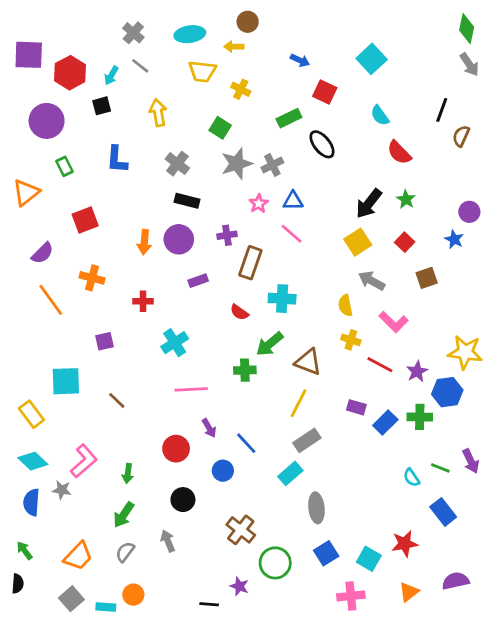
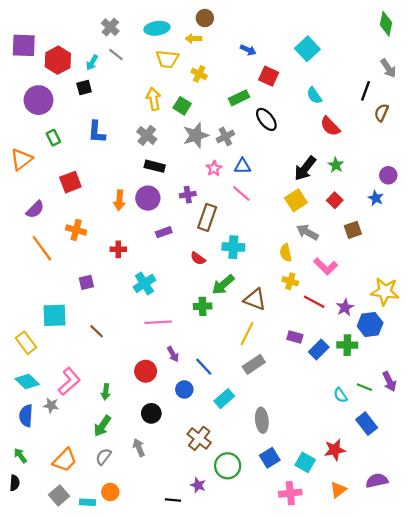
gray arrow: (469, 64) -> (388, 68), moved
yellow arrow: (158, 113) -> (154, 99), moved
cyan rectangle: (290, 473) -> (224, 399), moved

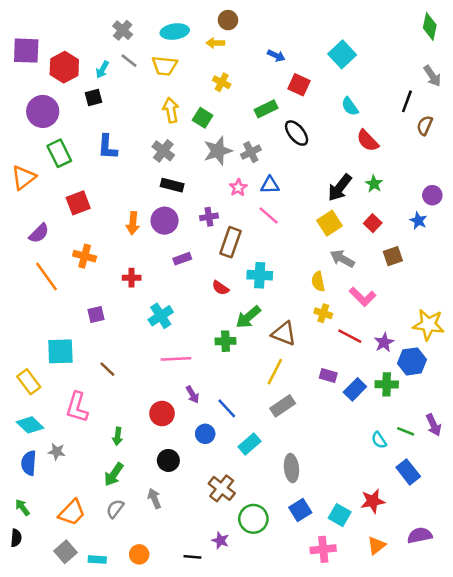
yellow trapezoid: (167, 59) -> (165, 66), moved
green rectangle: (53, 138) -> (59, 153), size x1.5
pink L-shape: (69, 381) -> (77, 407), moved, turned 148
orange circle: (110, 492) -> (139, 554), moved

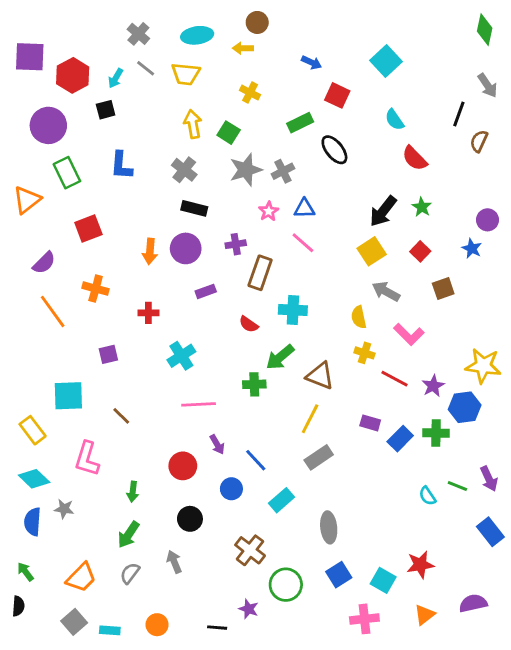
blue rectangle: (408, 472) -> (490, 532), moved

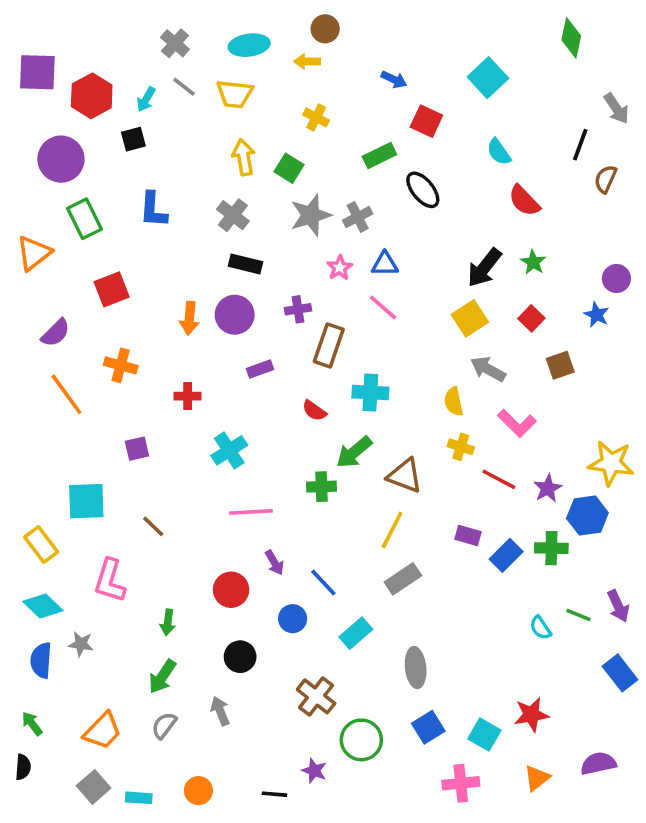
green diamond: (485, 30) -> (571, 38), moved

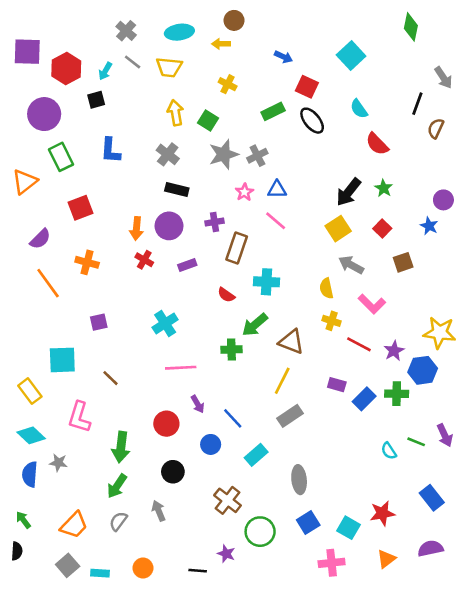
black ellipse: (423, 190) -> (312, 121), moved
red cross: (188, 396) -> (144, 260), moved, turned 30
green arrow: (168, 622) -> (121, 447), size x1.6
blue rectangle: (620, 673) -> (432, 498), moved

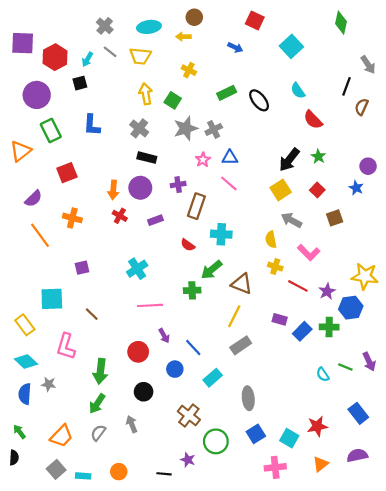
red square: (307, 87) -> (255, 20), moved

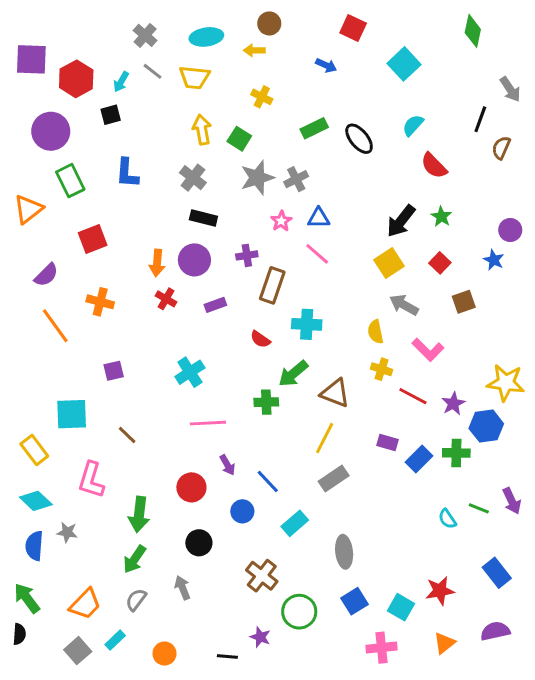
cyan semicircle: (298, 91) -> (413, 125), turned 77
green arrow: (19, 432) -> (27, 598), size x1.5
cyan rectangle: (83, 476) -> (115, 640), moved, turned -48

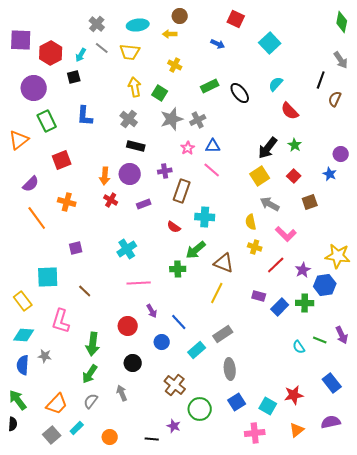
green diamond: (473, 31) -> (342, 22), moved
red line: (413, 396) -> (276, 265), turned -72
gray rectangle: (334, 478) -> (223, 334), moved
cyan diamond: (36, 501) -> (24, 335), turned -40

